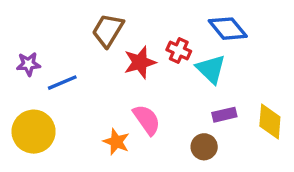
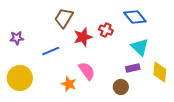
cyan triangle: (211, 69) -> (140, 47), moved
blue line: (62, 83) -> (51, 51), moved

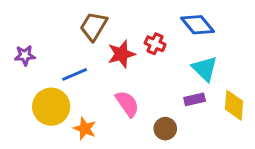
yellow circle: (20, 78) -> (51, 107), moved
orange star: (69, 84) -> (85, 129), moved
brown circle: (121, 87) -> (165, 129), moved

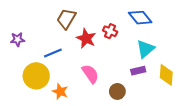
red star: (121, 54) -> (86, 38), turned -30
cyan triangle: (205, 69) -> (145, 49), turned 36

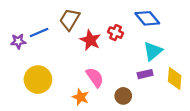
blue line: (53, 53) -> (39, 33), moved
orange star: (60, 91) -> (81, 97), moved

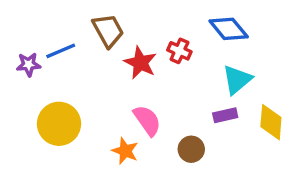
brown trapezoid: (70, 19) -> (108, 31), turned 120

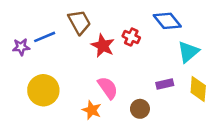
cyan triangle: (237, 80) -> (188, 52), moved

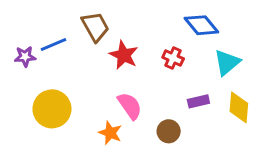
red cross: (131, 37) -> (173, 58), moved

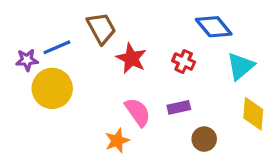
purple rectangle: (198, 101) -> (179, 107), moved
yellow circle: (52, 109) -> (52, 88), moved
brown circle: (169, 131) -> (204, 139), moved
orange star: (110, 133) -> (117, 141), turned 30

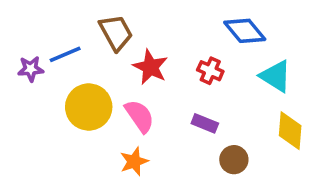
cyan triangle: (241, 66) -> (276, 76), turned -48
yellow circle: (52, 88) -> (89, 107), moved
purple rectangle: (179, 107) -> (205, 123), turned 35
pink semicircle: (138, 112) -> (140, 116), moved

